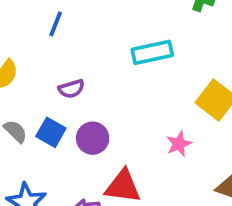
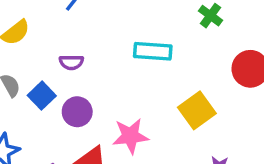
pink star: (179, 144) -> (130, 136), moved, size x1.5

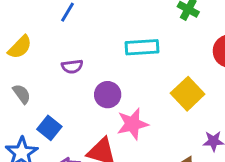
blue square: (42, 96) -> (49, 128), moved
purple circle: (77, 112) -> (108, 95), moved

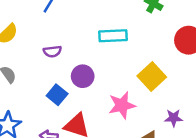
pink star: (132, 124) -> (122, 105), moved
blue square: (49, 128) -> (57, 95), moved

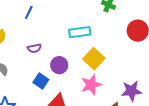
yellow square: (152, 77) -> (94, 59), moved
purple star: (174, 118) -> (131, 91), size x1.5

